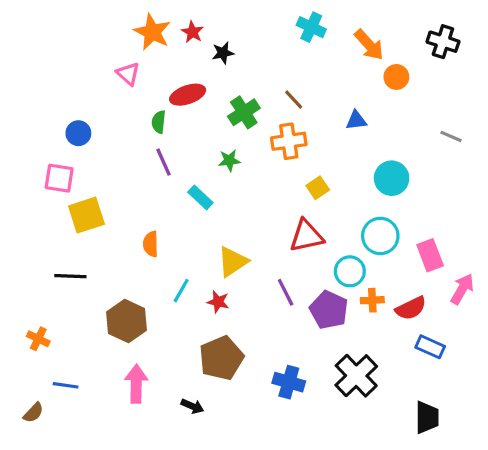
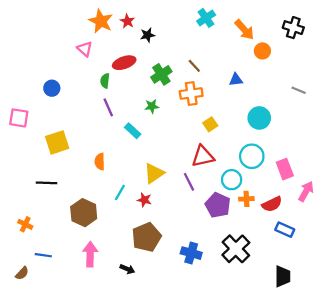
cyan cross: (311, 27) -> (206, 18), turned 30
pink square: (59, 178) -> (19, 118), moved
purple line: (286, 292) -> (189, 182), moved

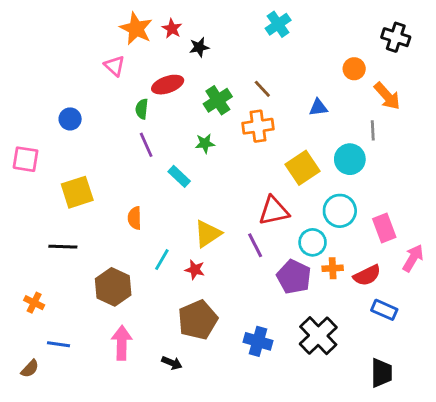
orange arrow: (244, 30) -> (387, 96), moved
gray line: (299, 90) -> (373, 130), moved, turned 64
yellow square: (210, 124) -> (302, 168), moved, size x1.6

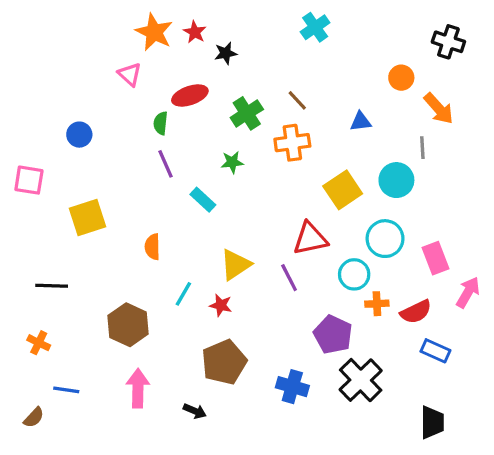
black line: (63, 247) -> (52, 286), moved
purple pentagon: (294, 277) -> (333, 335), moved

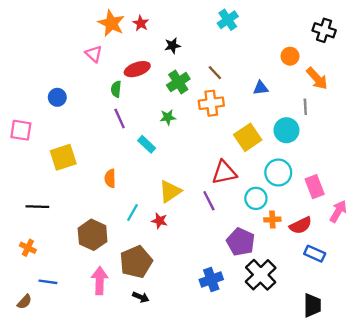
black star: (226, 53) -> (172, 46), moved
brown pentagon: (224, 362) -> (136, 262), moved
blue cross: (292, 387) -> (211, 279), turned -35

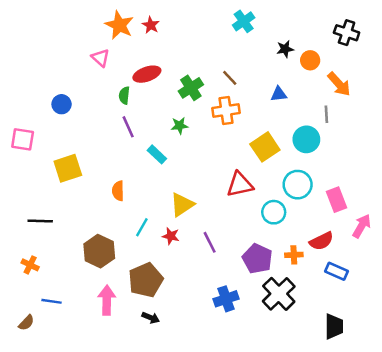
black star: (172, 46) -> (285, 49), moved
purple line: (209, 201) -> (210, 242), moved
orange cross: (272, 220) -> (294, 255), moved

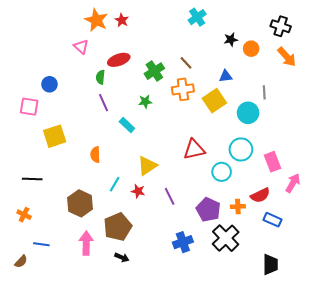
orange arrow: (339, 84) -> (287, 57), moved
pink square: (23, 139) -> (29, 107), moved
yellow square: (265, 147) -> (214, 101), moved

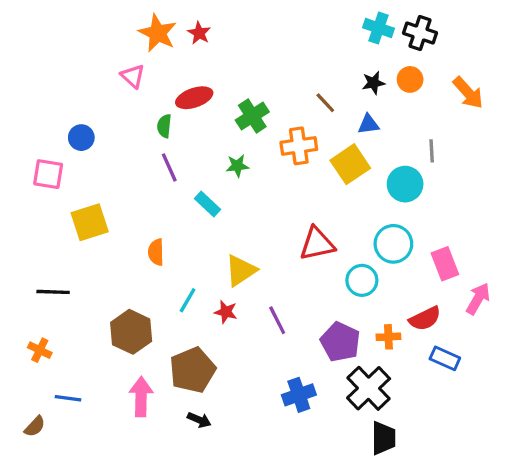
cyan cross: (197, 17) -> (378, 28), moved, turned -36
black cross: (281, 26) -> (420, 33), moved
black star: (231, 39) -> (374, 83), moved
brown line: (186, 63) -> (325, 103), moved
black trapezoid: (270, 265) -> (383, 438), moved

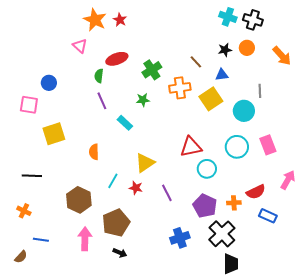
pink rectangle: (445, 264) -> (268, 145), moved
cyan circle: (362, 280) -> (207, 169), moved

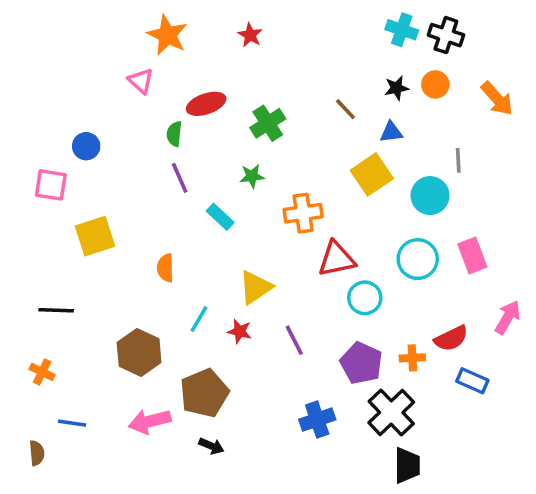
red star: (120, 20) -> (250, 35), moved
orange cross: (180, 88) -> (303, 213), moved
pink arrow: (85, 239) -> (150, 421), turned -105
brown semicircle: (21, 257) -> (37, 453), turned -48

